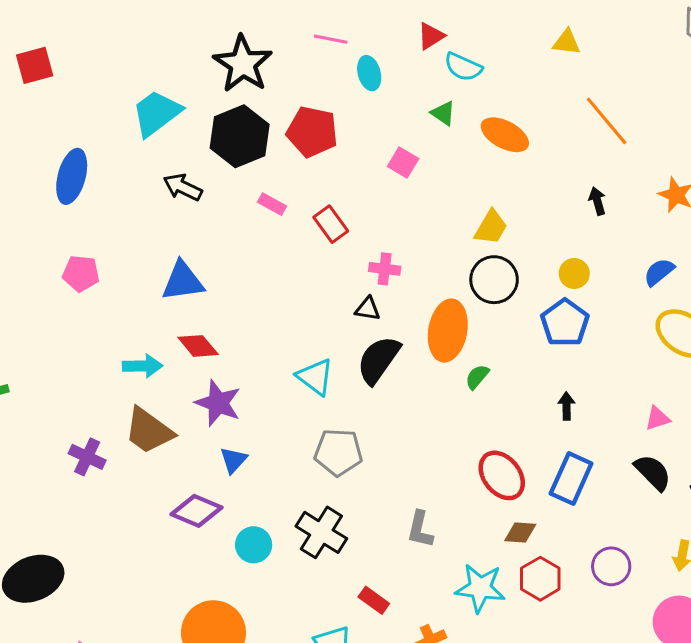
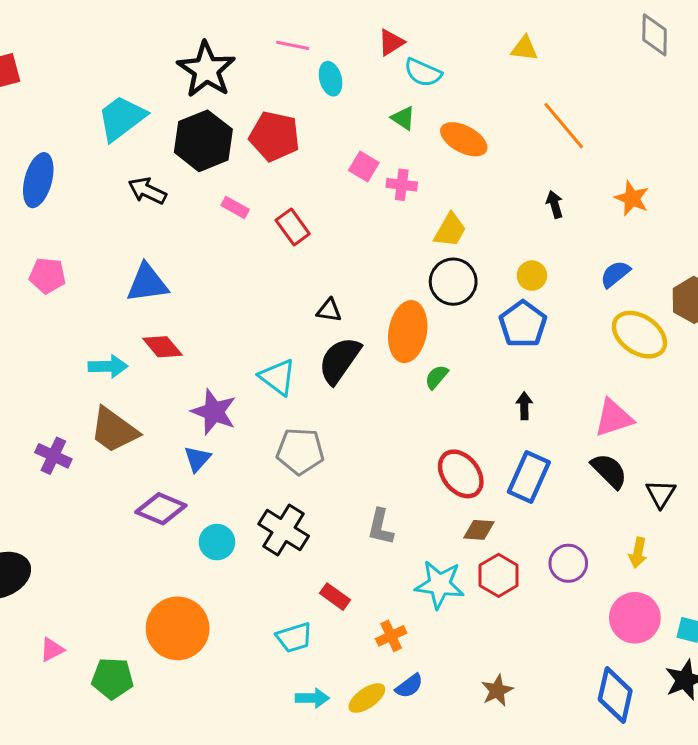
pink cross: (385, 269) -> (402, 185), moved
purple star: (218, 403) -> (214, 412), moved
pink triangle: (657, 418) -> (614, 418), size x1.6

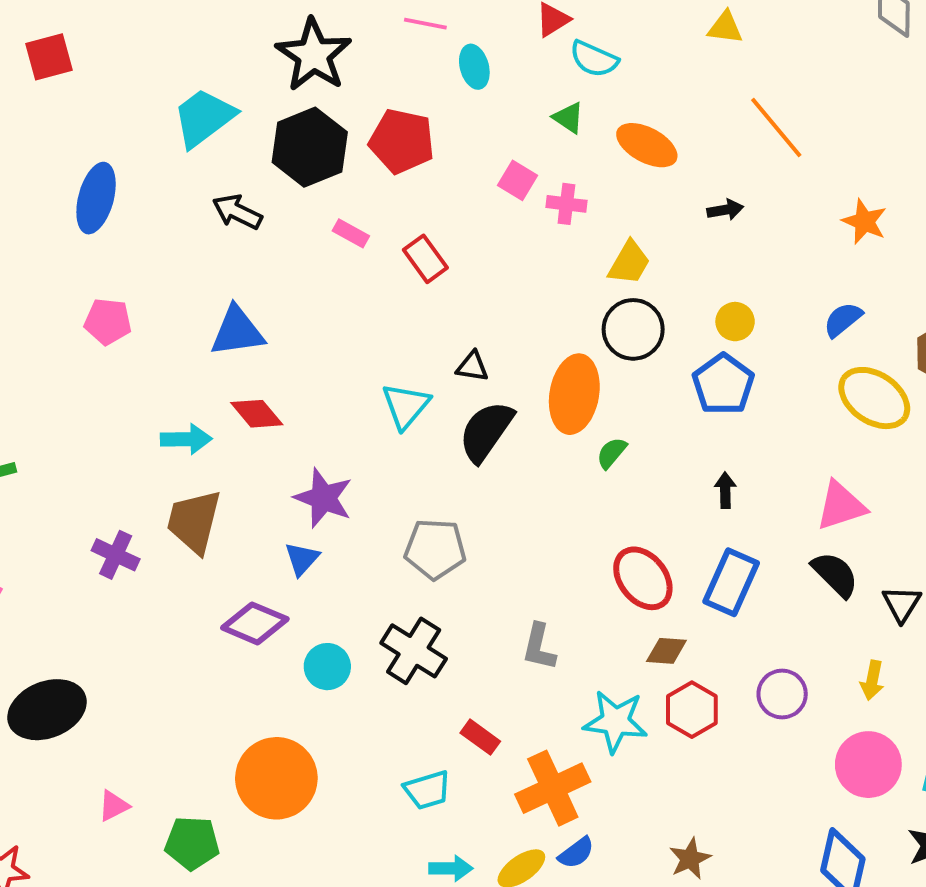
black arrow: (555, 204) -> (725, 210), moved, turned 96
cyan triangle: (278, 377) -> (406, 406), moved, turned 33
brown trapezoid: (114, 430) -> (194, 521), turned 68
orange cross: (391, 636) -> (553, 788), size x1.8

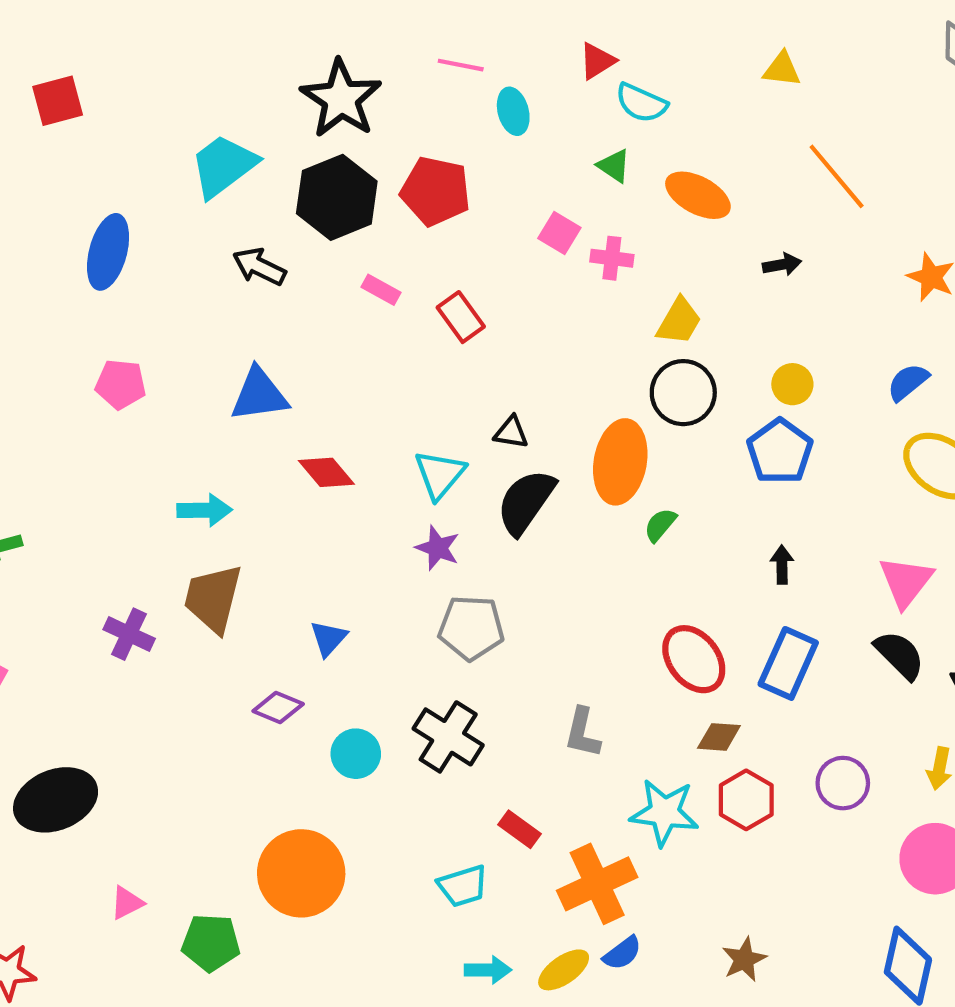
red diamond: (257, 414) -> (326, 472), moved
purple star: (323, 498) -> (438, 548), moved, size x0.7
pink triangle: (841, 506) -> (906, 582), turned -34
purple diamond: (255, 623) -> (278, 707), size x0.7

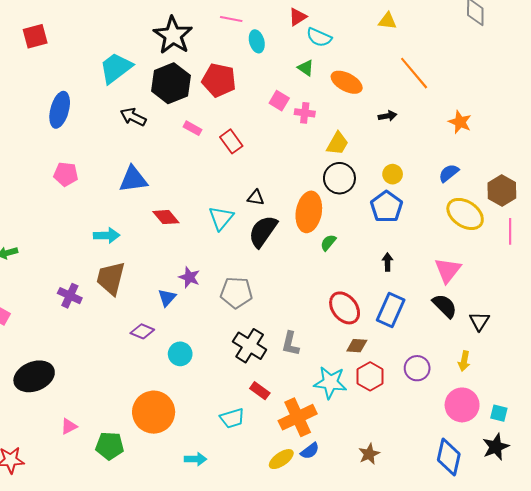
purple star: (438, 548) -> (189, 277), moved
black cross: (448, 737) -> (250, 346), moved
cyan arrow: (488, 970) -> (195, 459), moved

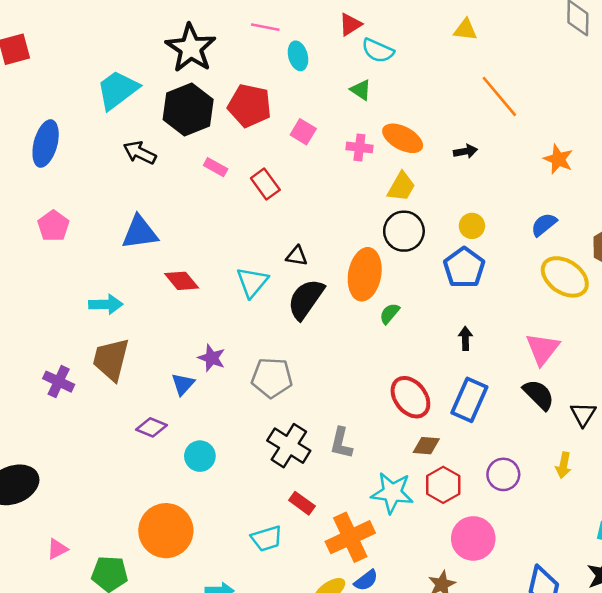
orange ellipse: (347, 82) -> (403, 138), moved
pink square: (279, 101) -> (303, 132), moved
pink pentagon: (66, 174) -> (53, 226), turned 30
pink circle: (462, 405) -> (473, 538), moved

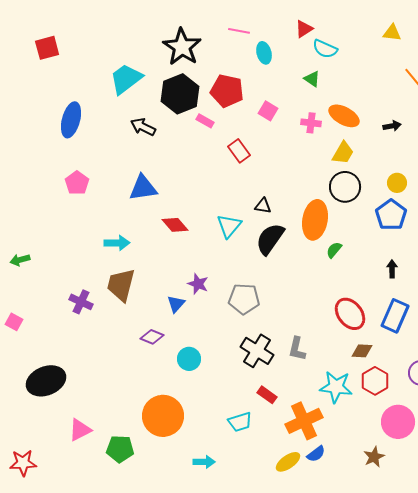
pink rectangle: (216, 167) -> (205, 121), moved
pink triangle: (57, 549) -> (80, 430), size x1.4

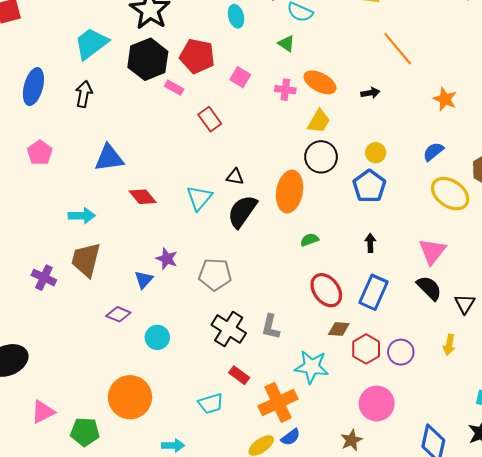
black arrow: (143, 127) -> (84, 94), moved, turned 75
green semicircle: (334, 250) -> (309, 240), moved, turned 30
red hexagon: (375, 381) -> (366, 349), moved

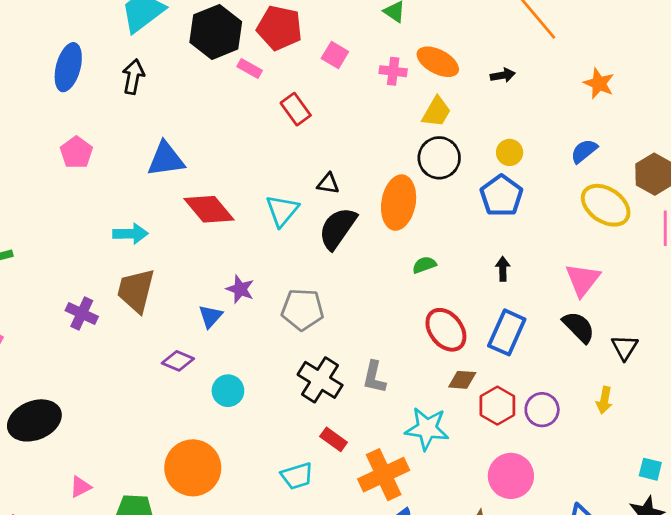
red diamond: (143, 197) -> (209, 209), size x1.4
pink triangle: (43, 412) -> (80, 487), size x0.7

